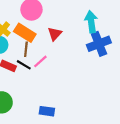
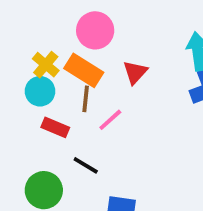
black line: (24, 65) -> (86, 165), moved

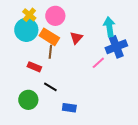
yellow cross: (46, 65) -> (29, 15), moved
cyan circle: (40, 91) -> (26, 30), moved, size x1.5
pink line: (110, 120) -> (98, 63), moved

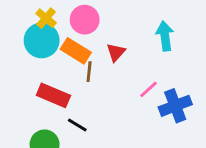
blue cross: (116, 47) -> (175, 106), moved
brown line: (50, 52) -> (89, 72), moved
red rectangle: (34, 67) -> (53, 95), size x1.5

